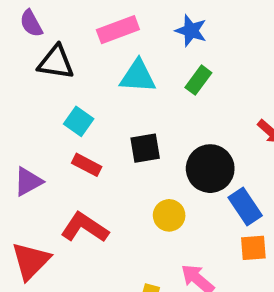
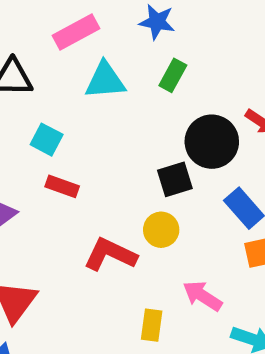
black square: (145, 148) -> (175, 179), moved
black circle: (210, 169) -> (212, 142), moved
red L-shape: (85, 228) -> (110, 254), moved

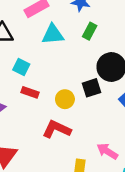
yellow circle: (161, 230) -> (65, 99), moved

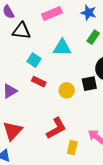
cyan triangle: (53, 34) -> (62, 48), moved
red L-shape: (57, 129) -> (56, 128), moved, turned 120

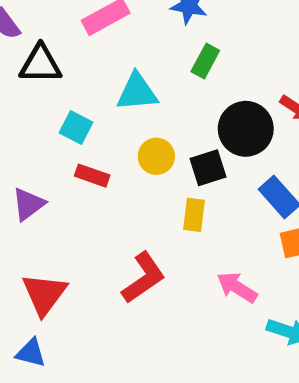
yellow circle: (67, 90) -> (156, 156), moved
yellow rectangle: (72, 148) -> (194, 215), moved

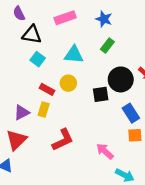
cyan square: (76, 128) -> (38, 59), moved
yellow circle: (156, 156) -> (68, 83), moved
purple triangle: (28, 204) -> (22, 112), moved
yellow rectangle: (194, 215) -> (44, 110), moved

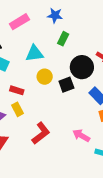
yellow circle: (68, 83) -> (45, 77), moved
yellow rectangle: (44, 110) -> (18, 109), turned -32

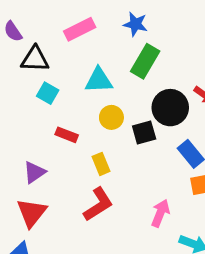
green rectangle: (63, 39) -> (145, 61), size x1.5
yellow rectangle: (18, 109) -> (101, 164), moved
pink arrow: (81, 135) -> (160, 213), turned 78

